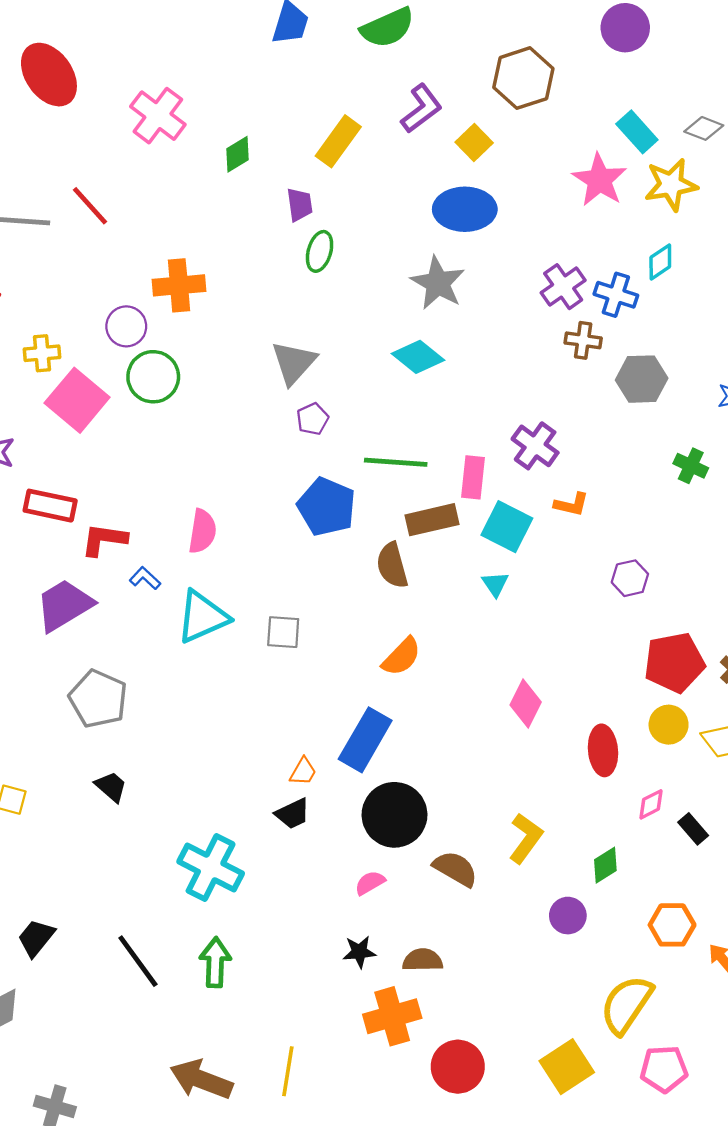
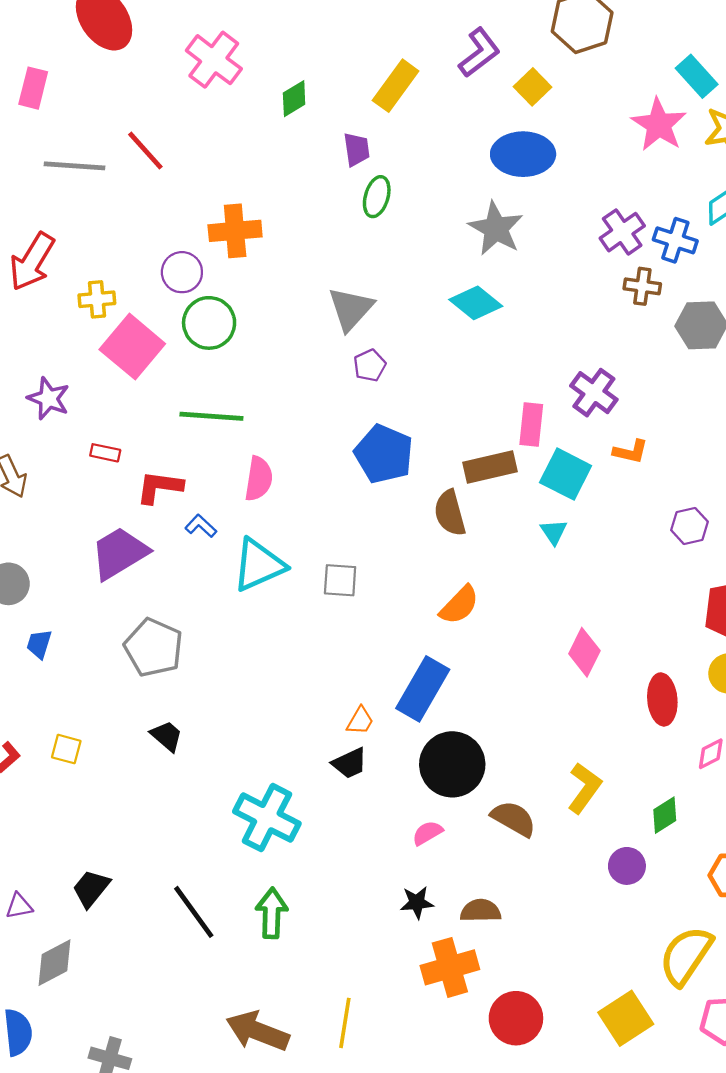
green line: (396, 462) -> (211, 416), moved
red rectangle: (50, 506) -> (105, 453), size x0.6

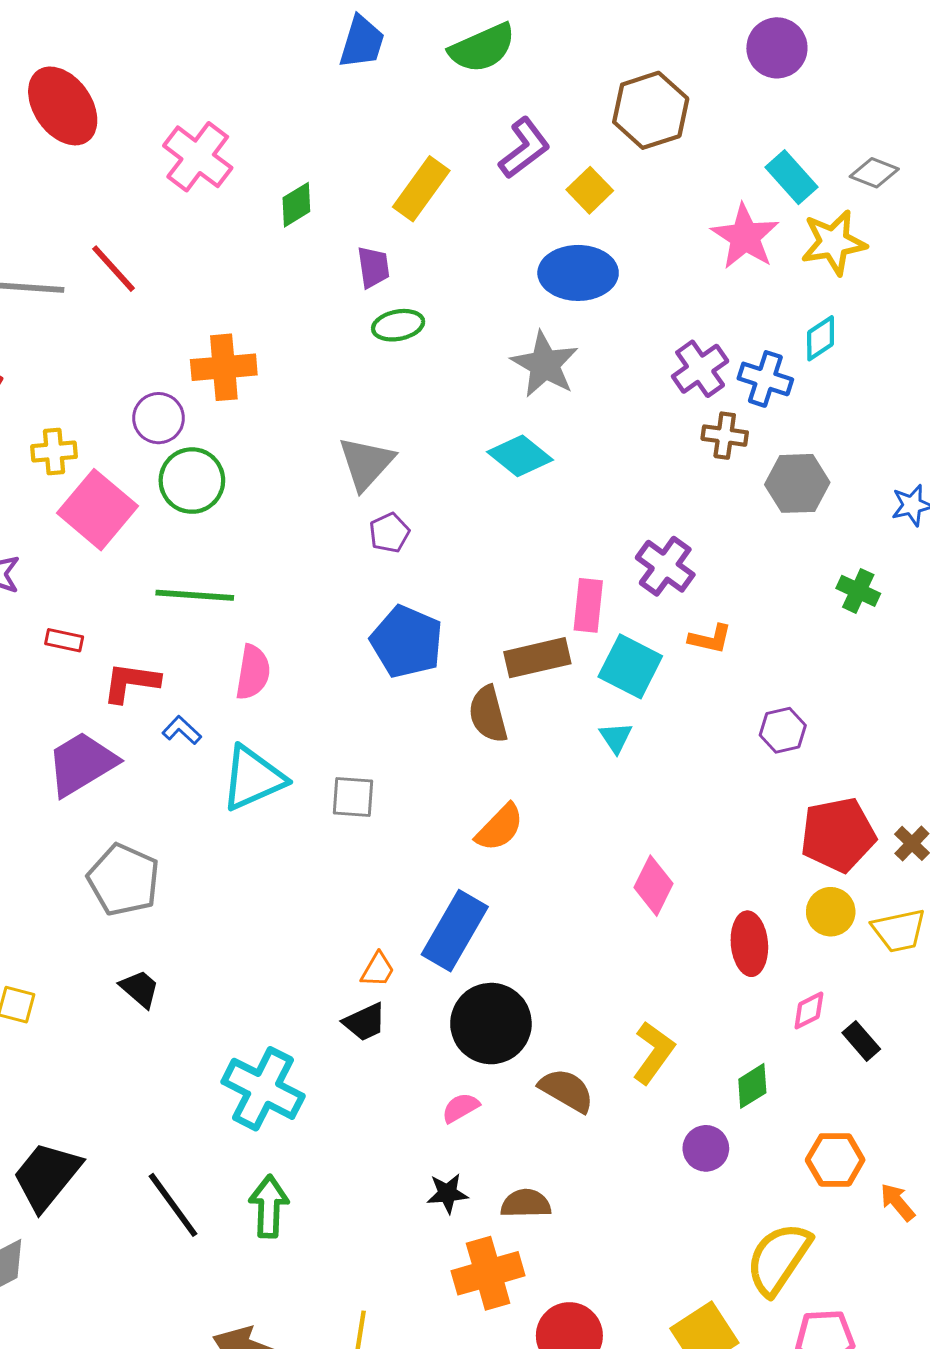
green ellipse: (377, 197) -> (398, 325), turned 63
black trapezoid: (91, 888) -> (47, 1176), size x1.5

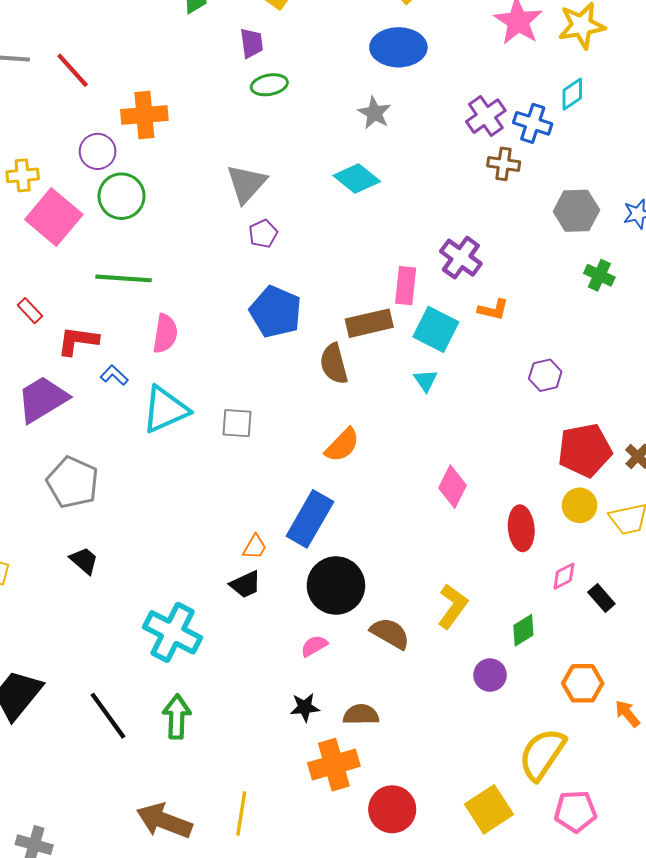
red line: (114, 269) -> (73, 70), moved
gray star: (545, 364) -> (374, 113), size x0.7
gray hexagon: (797, 483) -> (576, 211), moved
red rectangle: (64, 640) -> (30, 311), turned 35

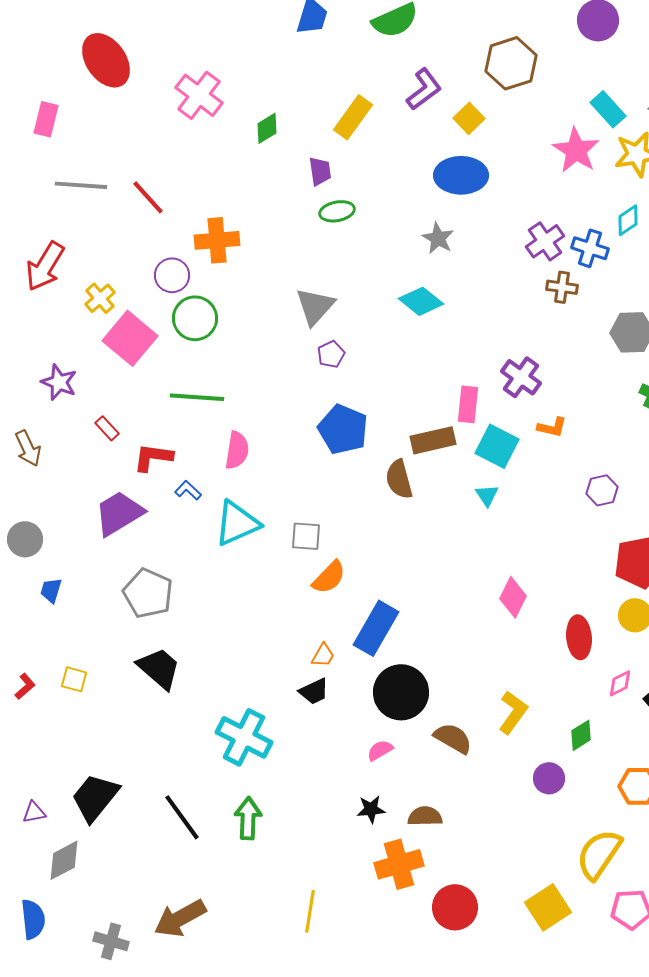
yellow cross: (23, 175) -> (100, 298), turned -36
orange semicircle: (342, 445) -> (329, 577), moved
black trapezoid: (84, 561) -> (159, 668), size x1.6
brown arrow: (164, 821) -> (180, 918), moved, turned -50

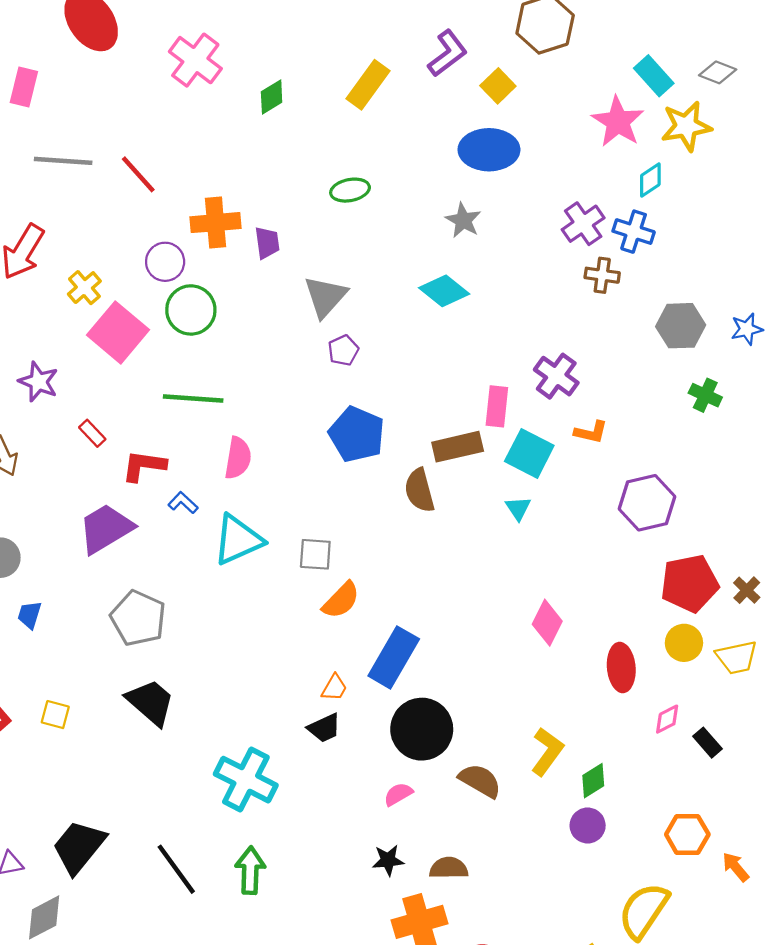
purple trapezoid: (320, 171) -> (267, 243), moved
cyan diamond: (628, 220) -> (650, 180), moved
purple hexagon: (602, 490) -> (647, 503), size x1.6
green diamond: (581, 735) -> (593, 781), moved

